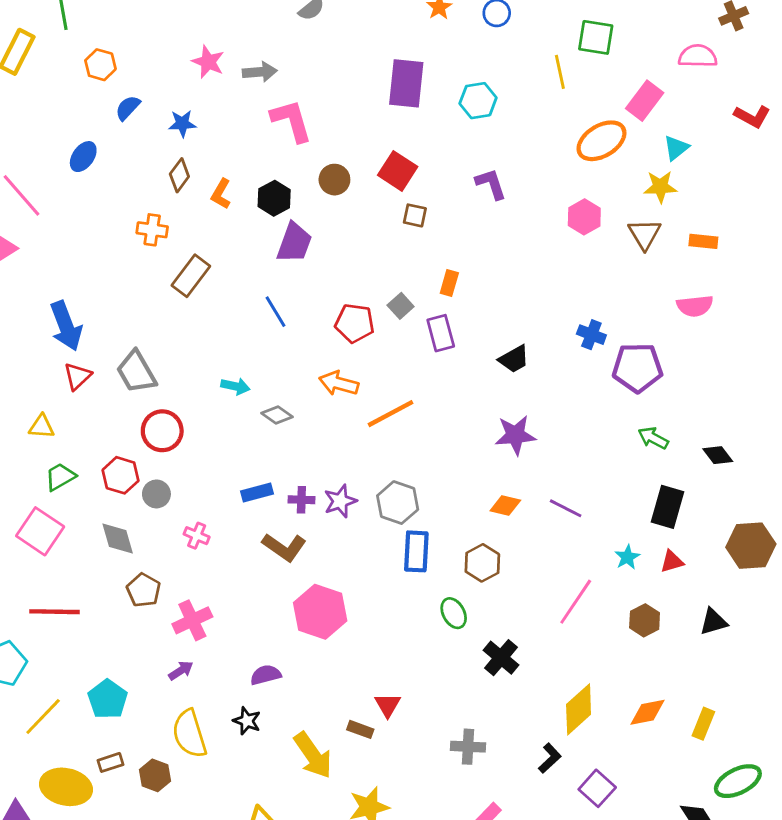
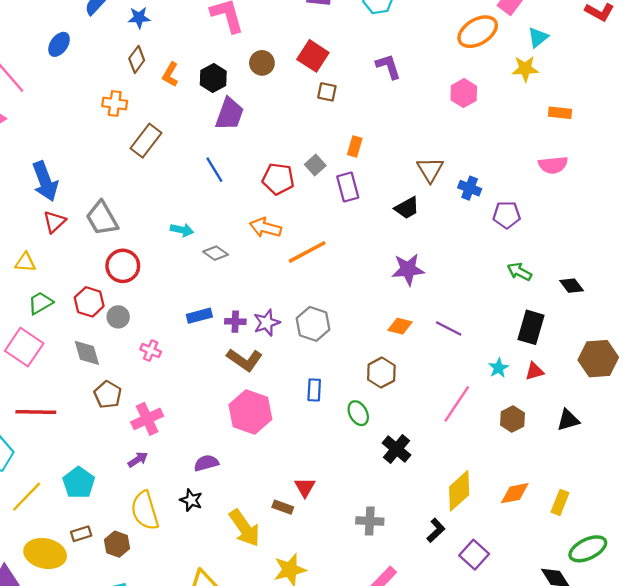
brown triangle: (645, 234) -> (430, 170), moved
purple pentagon: (637, 368) -> (507, 215), size x0.7
brown L-shape: (284, 547) -> (245, 360), moved
blue rectangle: (416, 551) -> (314, 390), moved, size x0.7

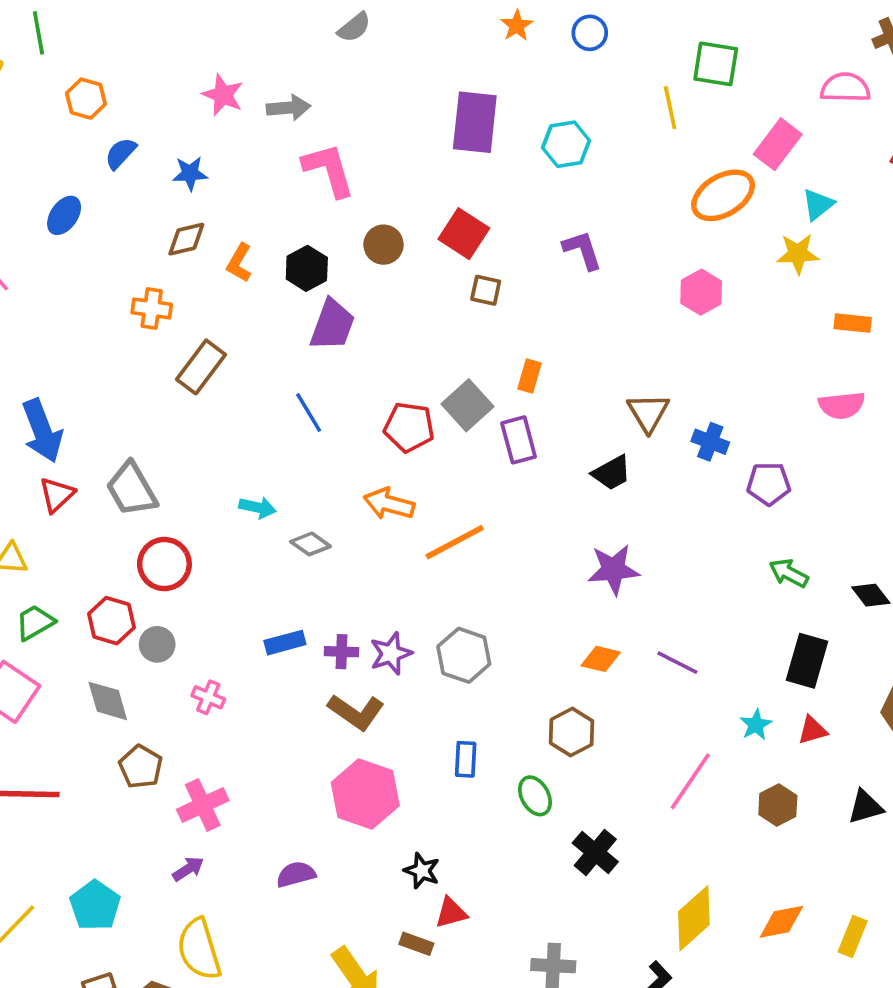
brown diamond: (137, 59) -> (186, 239), turned 40
gray square: (315, 165) -> (467, 405), size x1.5
red triangle: (305, 487) -> (451, 913), turned 45
black star: (191, 500) -> (422, 871), moved

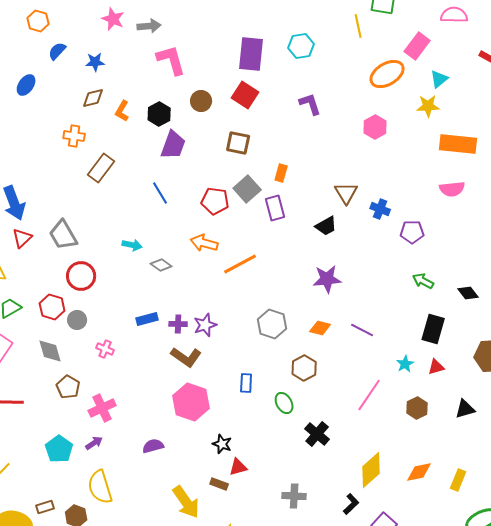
purple rectangle: (475, 122) -> (251, 54), moved
brown square: (486, 290) -> (238, 143), moved, size x1.4
orange rectangle: (853, 323) -> (458, 144), size x1.8
gray hexagon: (464, 655) -> (272, 324), moved
cyan pentagon: (95, 905) -> (59, 449), moved

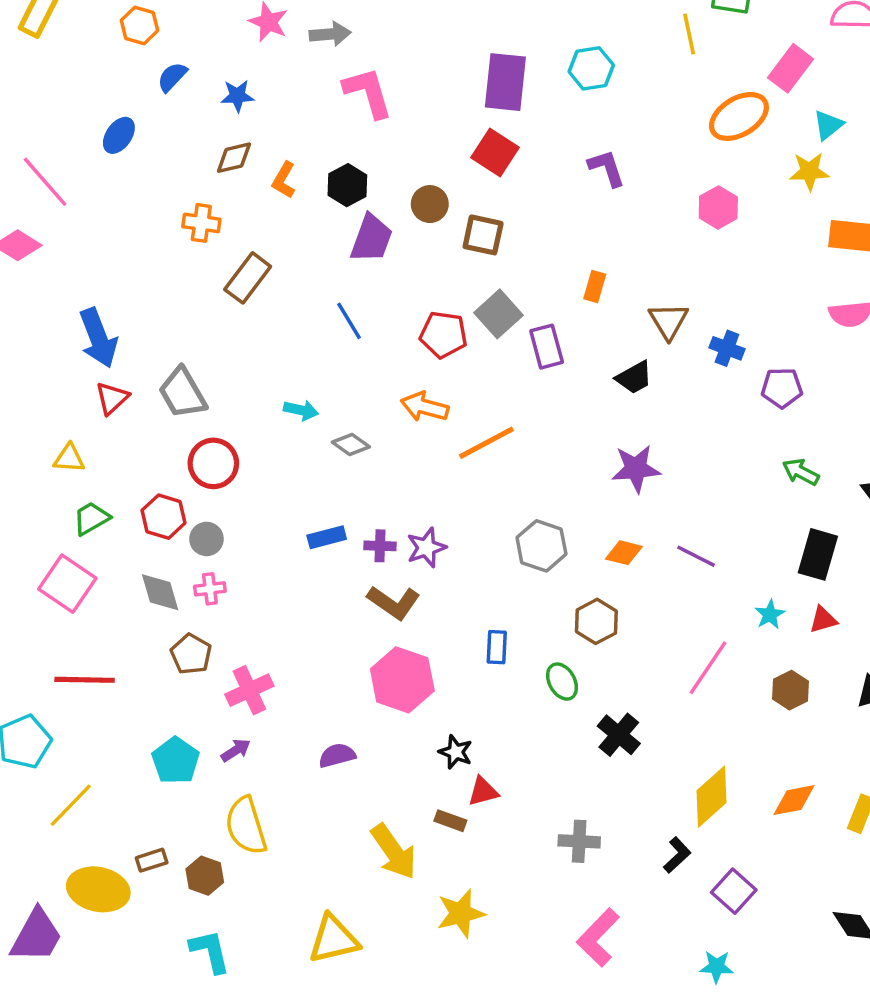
brown circle: (201, 101) -> (430, 204), moved
orange rectangle: (281, 173) -> (595, 286), moved
pink cross: (105, 349) -> (210, 589), moved, turned -30

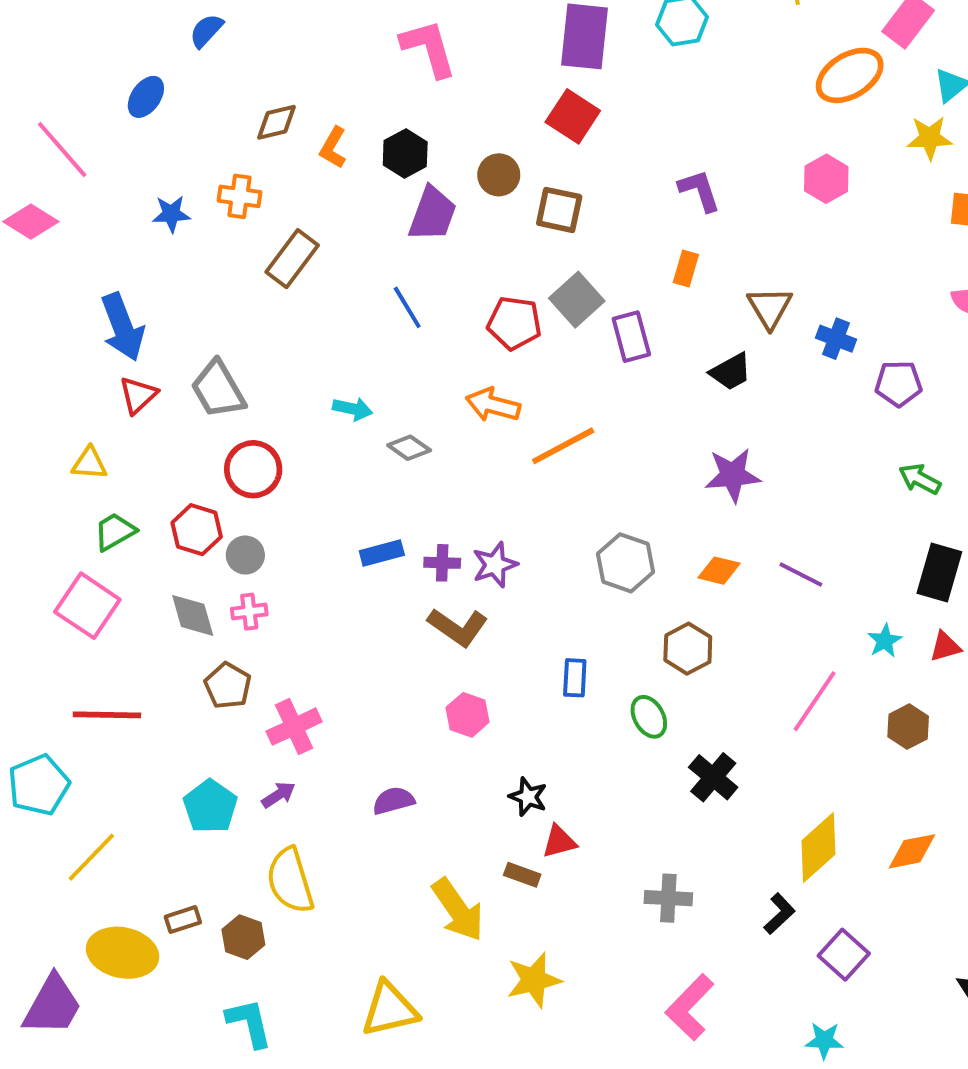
blue star: (237, 96) -> (171, 214), moved
purple L-shape: (607, 168) -> (700, 190), moved
pink hexagon: (402, 680) -> (468, 715), size x0.6

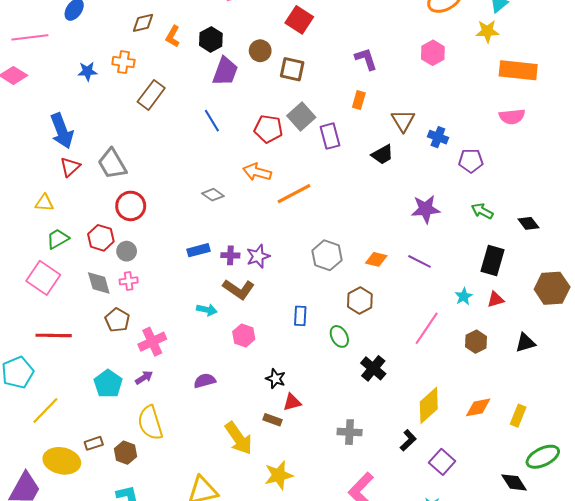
pink line: (62, 150) -> (30, 37), turned -56
cyan arrow: (353, 409) -> (207, 310), moved
purple star: (733, 475) -> (426, 209), moved

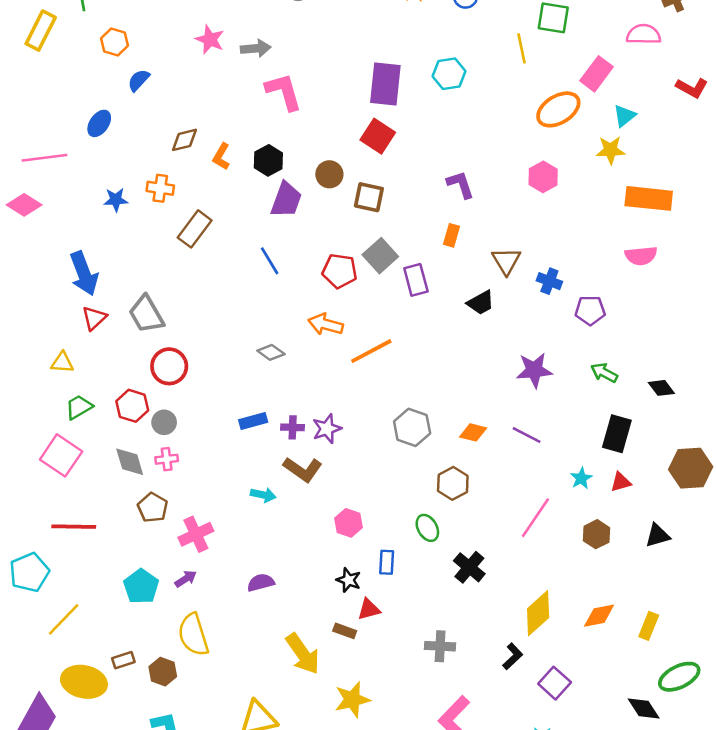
blue rectangle: (300, 316) -> (387, 562), moved
pink hexagon: (244, 335) -> (348, 523), moved

